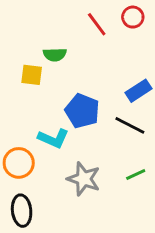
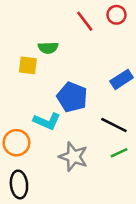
black line: (130, 125) -> (114, 125), moved

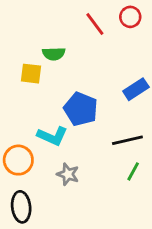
black line: (114, 125) -> (127, 140), turned -40
green line: (119, 153) -> (133, 171), turned -36
gray star: (73, 157) -> (68, 174), moved, size x0.7

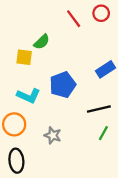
green semicircle: (54, 54) -> (42, 42), turned -42
blue pentagon: (81, 109) -> (63, 85), turned 30
cyan L-shape: (52, 136) -> (29, 96), moved

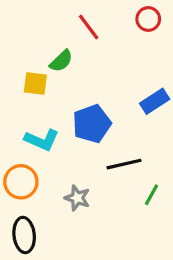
red line: (74, 19) -> (89, 27), moved
black line: (99, 109) -> (124, 164), moved

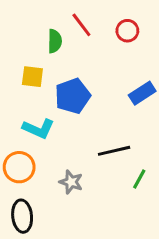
red circle: (148, 19) -> (127, 31), moved
green semicircle: (61, 61) -> (55, 41), moved, turned -45
blue pentagon: (92, 124) -> (73, 96), moved

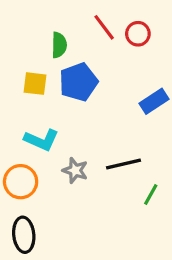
red line: (81, 25) -> (104, 27), moved
blue pentagon: (73, 96) -> (78, 82), moved
gray star: (71, 182) -> (75, 170), moved

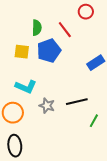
red line: (104, 27) -> (65, 30), moved
red circle: (138, 34) -> (86, 12), moved

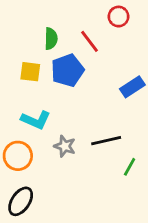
black ellipse: (15, 146) -> (21, 201), turned 40

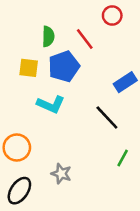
cyan L-shape: (36, 120) -> (51, 104), moved
black line: (106, 141) -> (107, 117), moved, turned 60
gray star: (65, 146) -> (61, 174), moved

